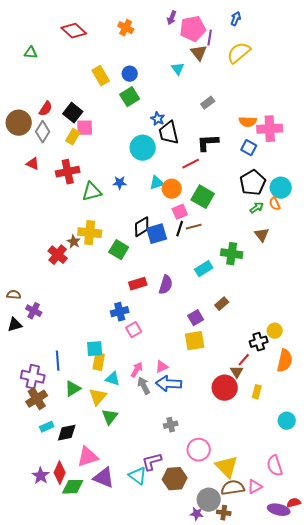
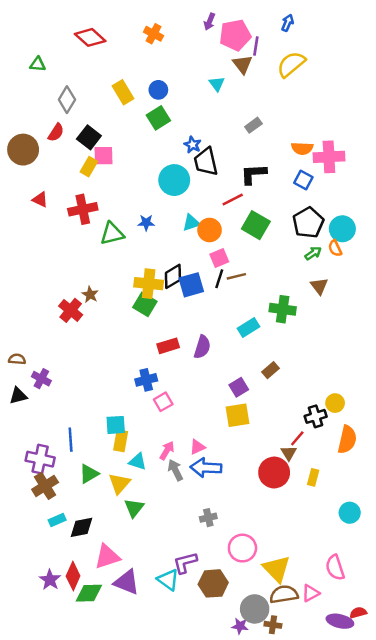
gray diamond: (43, 132) -> (67, 100), moved
green square: (203, 197) -> (256, 225), moved
yellow cross: (90, 233) -> (149, 284), moved

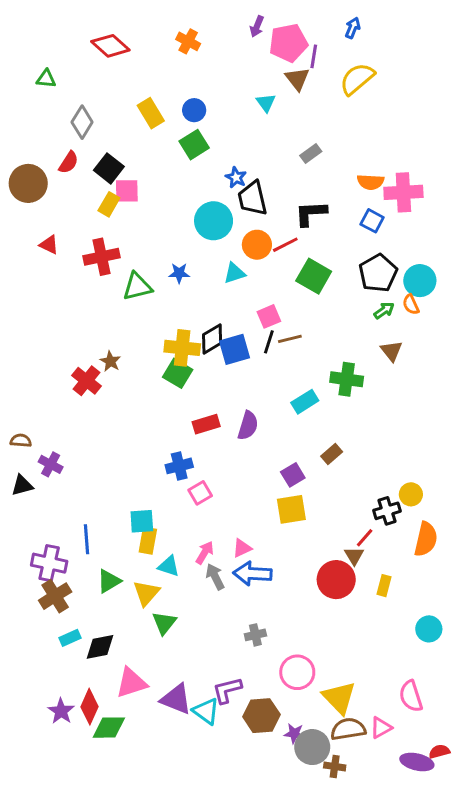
orange circle: (210, 230) -> (257, 245), moved
purple triangle: (127, 582) -> (176, 699), moved
purple star: (240, 626) -> (294, 734), moved

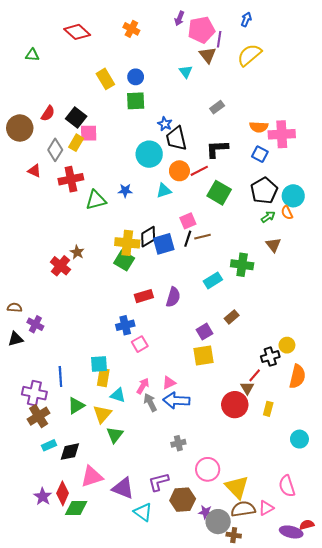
gray diamond: (82, 122) -> (55, 150), moved
green square: (194, 145) -> (136, 101), turned 30
cyan triangle: (206, 711) -> (143, 512), moved

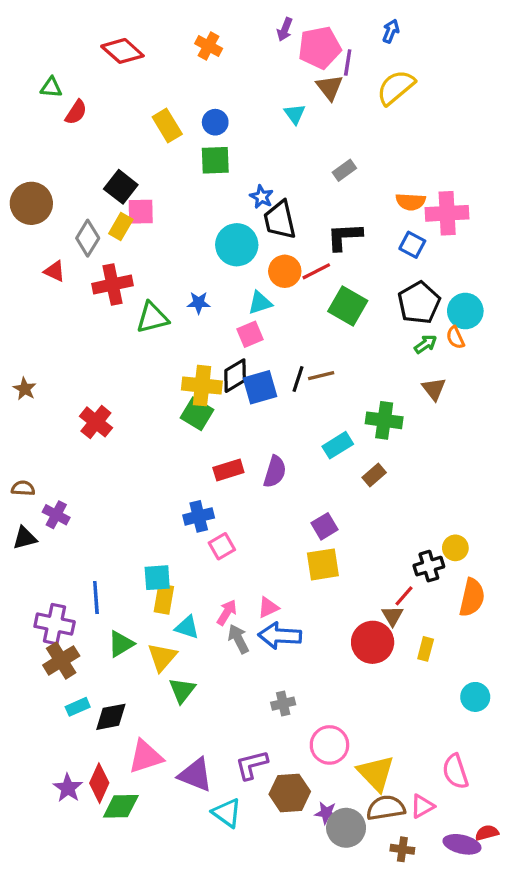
red semicircle: (48, 113) -> (76, 112), moved
pink square: (188, 221) -> (250, 334), moved
brown star: (77, 252) -> (25, 389), moved
brown rectangle: (232, 317) -> (374, 475), moved
brown cross: (234, 535) -> (402, 849), moved

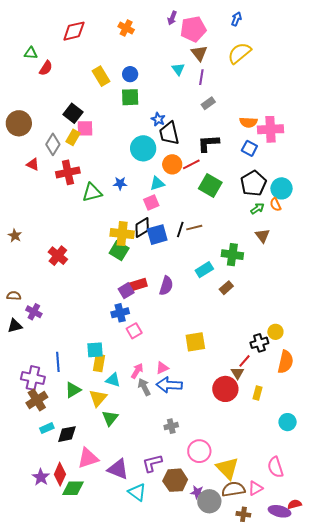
red diamond: (122, 51) -> (74, 31), turned -55
purple line: (348, 63) -> (201, 77), moved
purple square: (325, 526) -> (126, 291), moved

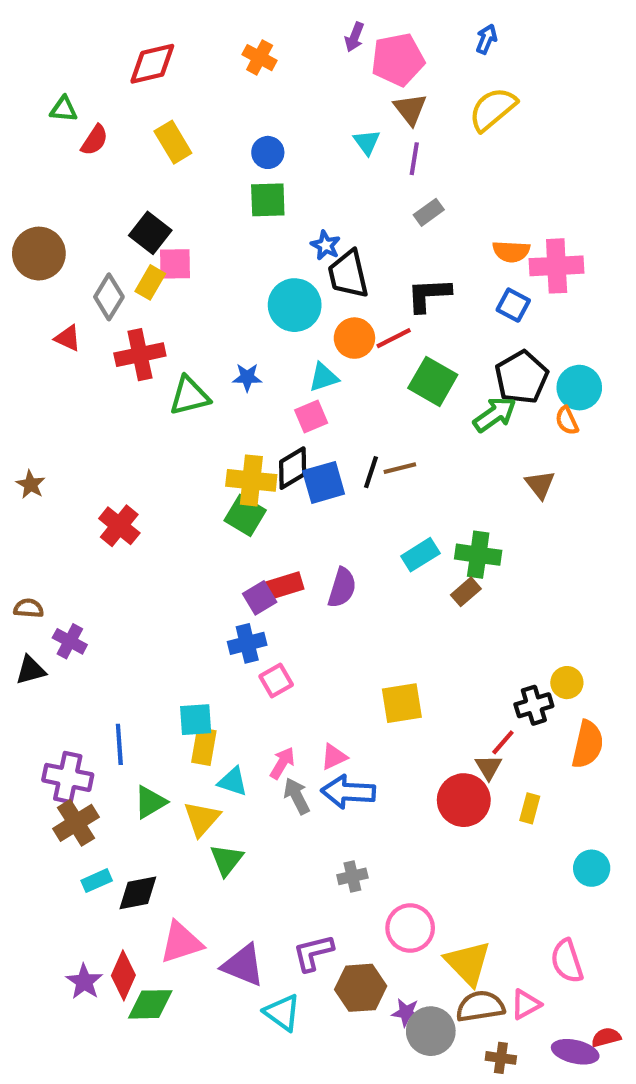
yellow rectangle: (101, 76) -> (173, 142), moved
green arrow: (257, 208) -> (495, 414), moved, size x1.5
green cross: (232, 255) -> (478, 555), moved

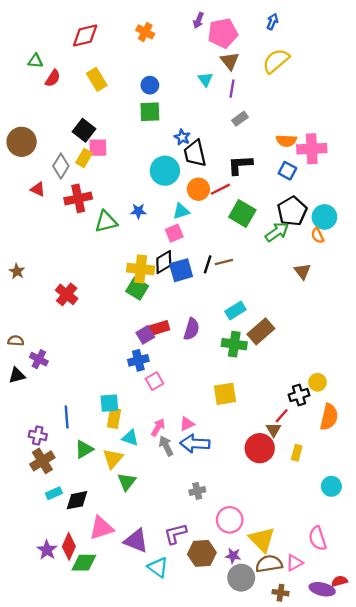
green cross: (478, 555) -> (234, 344), moved
brown rectangle: (466, 592) -> (261, 331), size x1.6
purple cross: (68, 777) -> (38, 435), size x0.7
purple star: (406, 1013) -> (233, 556), moved

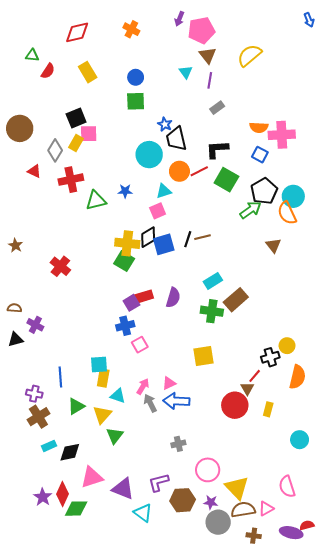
blue arrow: (272, 22) -> (309, 20), moved, turned 136
black square: (84, 130) -> (76, 118), turned 30
green square: (242, 213) -> (226, 180), moved
orange semicircle: (318, 235) -> (287, 213), size x1.6

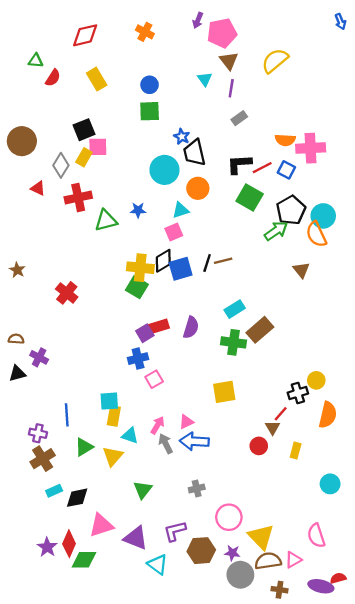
red line: (199, 171) -> (262, 168), moved
red circle: (235, 405) -> (259, 446), size x0.6
green triangle: (115, 435) -> (143, 490), moved

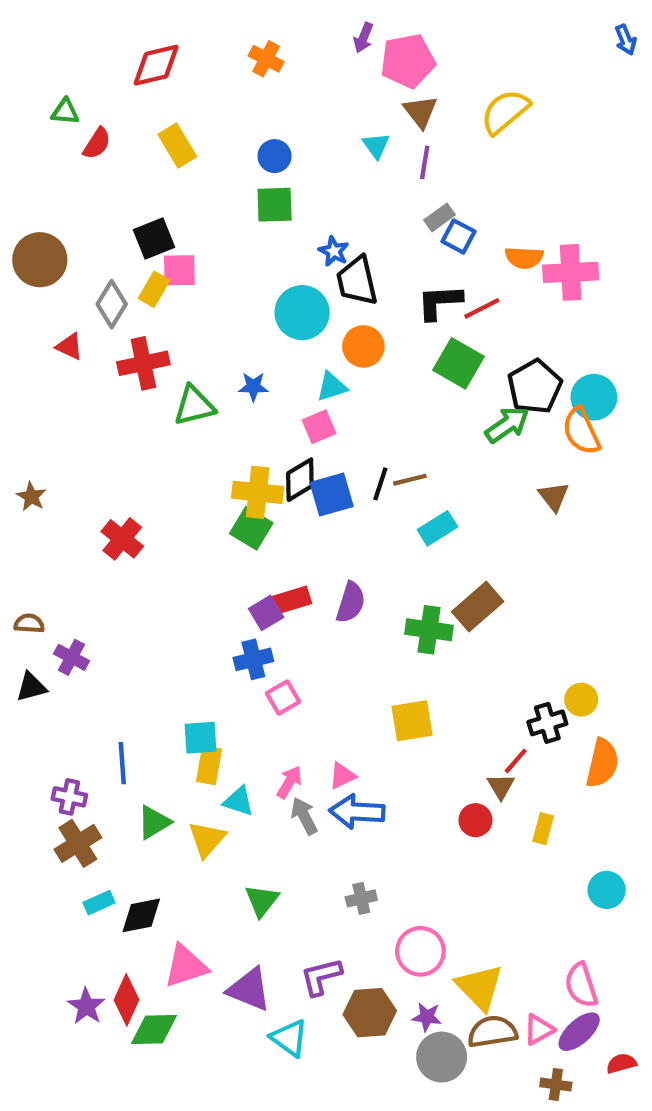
blue square: (286, 170) -> (459, 236), moved
cyan rectangle: (235, 309) -> (437, 528), moved
purple ellipse: (321, 586) -> (579, 1032), moved, turned -55
brown cross: (279, 590) -> (556, 1085), moved

